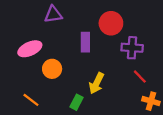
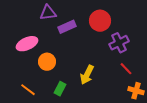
purple rectangle: (85, 42) -> (67, 27), moved, turned 66
purple cross: (132, 48) -> (119, 43), turned -30
green rectangle: (76, 102) -> (60, 89), moved

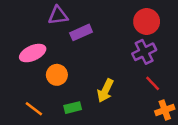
red circle: (100, 21) -> (147, 21), moved
green rectangle: (60, 89) -> (73, 108), turned 48
orange cross: (136, 91) -> (165, 110), turned -35

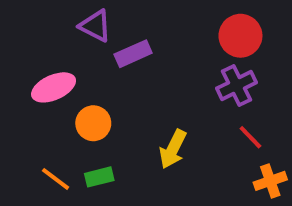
purple triangle: (58, 15) -> (95, 26), turned 35
green rectangle: (73, 108) -> (99, 177), moved

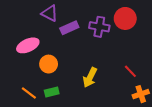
purple cross: (236, 85) -> (99, 27), moved, turned 36

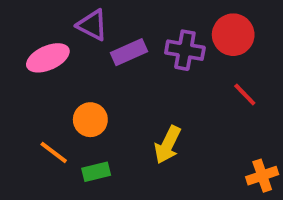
pink ellipse: (28, 45) -> (48, 58), moved
red line: (130, 71) -> (245, 95), moved
orange line: (29, 93) -> (54, 152), moved

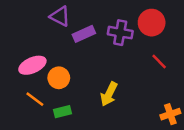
pink ellipse: (48, 58) -> (32, 65), moved

